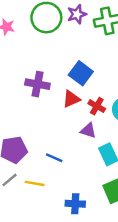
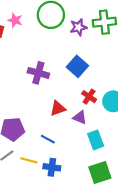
purple star: (77, 14) -> (78, 27), moved
red triangle: (71, 99) -> (58, 108), moved
blue cross: (75, 204) -> (52, 167), moved

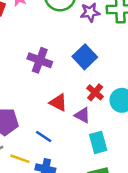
red triangle: (58, 108) -> (58, 103), turned 42

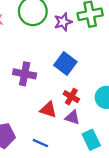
red cross: (95, 92) -> (71, 97), moved

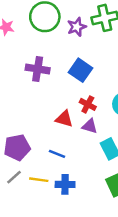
purple cross: (25, 74) -> (38, 69), moved

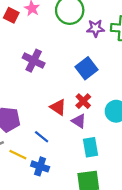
purple cross: (38, 69) -> (34, 61), moved

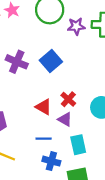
blue square: (86, 68) -> (51, 61), moved
blue line: (42, 137) -> (44, 139), moved, turned -35
blue cross: (40, 166) -> (51, 161), moved

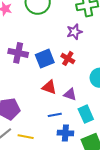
purple star: (76, 26) -> (74, 32), moved
blue square: (51, 61) -> (45, 59), moved, turned 30
red cross: (68, 99) -> (68, 58), moved

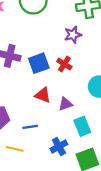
purple triangle: (70, 94) -> (65, 104), turned -40
blue line: (55, 115) -> (30, 127), moved
blue cross: (65, 133) -> (59, 146), turned -35

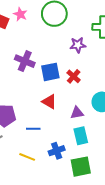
purple star: (73, 35) -> (78, 45), moved
purple triangle: (65, 104) -> (77, 113), moved
yellow line: (15, 149) -> (27, 157), moved

